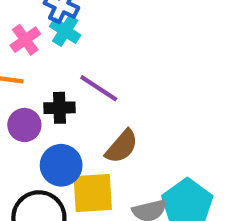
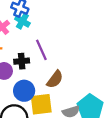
purple line: (99, 88) -> (41, 50), turned 35

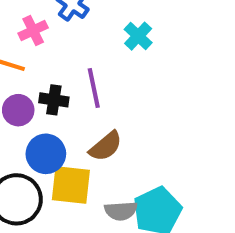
cyan cross: (22, 21) -> (138, 36), moved

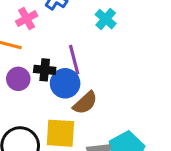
blue circle: (46, 154) -> (65, 83), moved

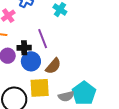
blue circle: (65, 83) -> (31, 61), moved

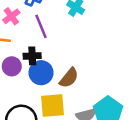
purple line: (43, 39) -> (41, 26), moved

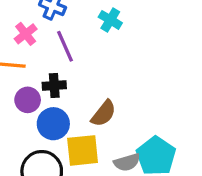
blue circle: (41, 73) -> (53, 124), moved

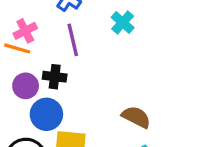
pink cross: (26, 34) -> (25, 31), moved
brown semicircle: (104, 113) -> (136, 117), moved, turned -112

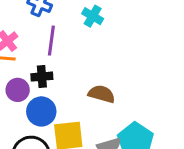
purple line: (73, 40) -> (51, 41), turned 32
brown semicircle: (136, 117) -> (101, 94), moved

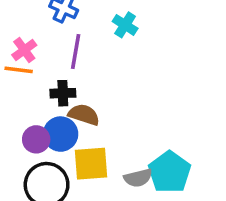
purple circle: (18, 90) -> (36, 139), moved
brown semicircle: (101, 94) -> (84, 115), moved

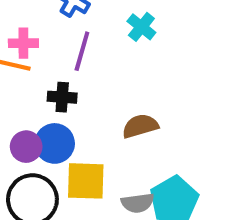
pink cross: (24, 50) -> (23, 43), turned 30
brown semicircle: (84, 115) -> (140, 126), moved, turned -40

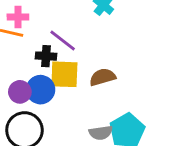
purple line: (82, 51) -> (63, 40), moved, turned -68
yellow square: (86, 181) -> (64, 74), moved

